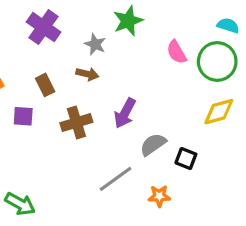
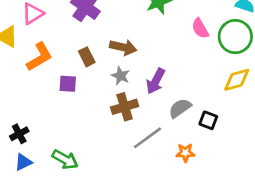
gray star: (95, 44) -> (121, 76), moved
brown arrow: (87, 74) -> (123, 47), size x1.4
brown cross: (76, 123) -> (125, 107), moved

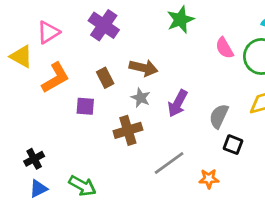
brown cross: (125, 107) -> (128, 130), moved
gray semicircle: (180, 108) -> (219, 116), moved, turned -30

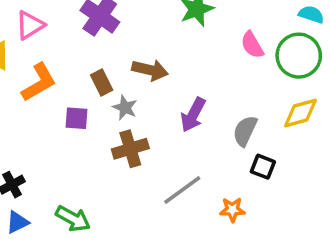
gray star: (141, 98) -> (125, 108), moved

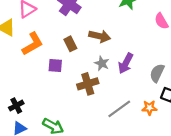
gray star: (125, 108) -> (102, 63), moved
orange star: (232, 210) -> (149, 108), moved

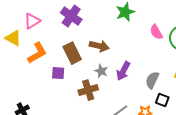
brown rectangle: (70, 44) -> (72, 53), size x1.5

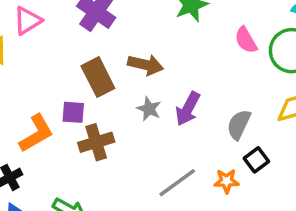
orange L-shape: (37, 53) -> (36, 133), moved
brown cross: (88, 90) -> (96, 142), moved
black square: (162, 100) -> (256, 160), turned 32

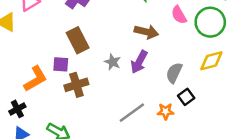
brown arrow: (145, 65) -> (146, 32), moved

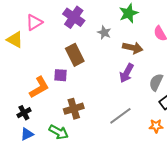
gray star: (113, 62) -> (104, 32), moved
brown cross: (76, 85) -> (74, 109), moved
orange star: (166, 111) -> (156, 126), moved

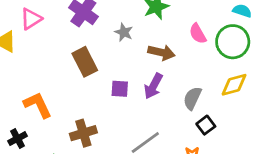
purple square: (61, 75) -> (120, 89), moved
orange L-shape: (39, 87) -> (38, 105), turned -85

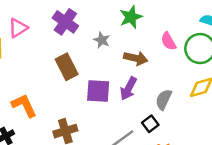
purple square: (120, 89) -> (98, 91), size x1.5
black square: (206, 125) -> (150, 124), moved

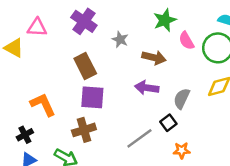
green star: (131, 17) -> (165, 20), moved
pink triangle: (18, 28) -> (37, 27), turned 35
purple arrow: (128, 89) -> (147, 88), turned 70
purple square: (98, 91) -> (92, 97), moved

